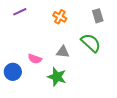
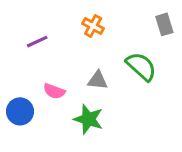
purple line: (20, 12) -> (37, 42), moved
gray rectangle: (98, 16) -> (164, 24), moved

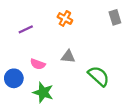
green semicircle: (141, 66) -> (99, 76), moved
green star: (88, 119) -> (43, 92), moved

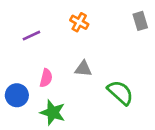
pink semicircle: (38, 64) -> (46, 78), turned -96

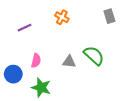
gray triangle: (83, 69) -> (69, 62), moved
green semicircle: (120, 93) -> (94, 55), moved

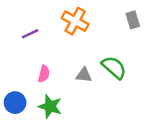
orange cross: (62, 17) -> (75, 21), size x1.5
blue circle: (13, 74) -> (15, 103), moved

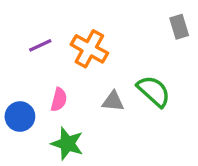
orange cross: (75, 21) -> (89, 49), moved
blue circle: (15, 103) -> (20, 117), moved

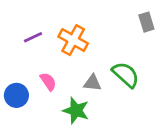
pink semicircle: (59, 100) -> (48, 82), turned -48
green star: (67, 144) -> (76, 111), moved

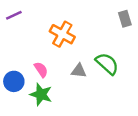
purple line: (33, 37) -> (14, 15), moved
green star: (76, 111) -> (41, 94), moved

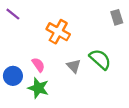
purple line: (14, 15) -> (13, 14), turned 64
gray triangle: (79, 71) -> (74, 66), turned 40

